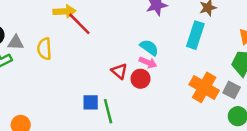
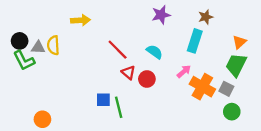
red line: (79, 24) -> (118, 50), moved
yellow semicircle: (44, 49) -> (53, 45), moved
pink arrow: (148, 63) -> (184, 71), moved, turned -64

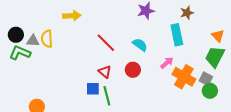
cyan rectangle: (195, 41) -> (177, 35), turned -30
orange triangle: (239, 42) -> (218, 36), turned -32
green L-shape: (24, 61) -> (20, 53), turned 140
red triangle: (128, 72) -> (105, 72), moved
green circle: (232, 112) -> (210, 91), moved

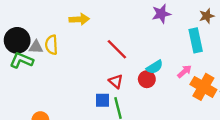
black circle: (16, 35) -> (17, 40), size x1.5
cyan semicircle: (140, 45) -> (155, 67), moved, turned 112

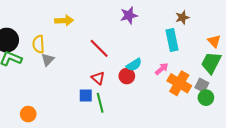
purple star: (161, 14) -> (129, 15), moved
gray triangle: (36, 47) -> (48, 60), moved, turned -48

